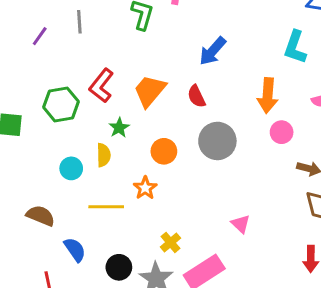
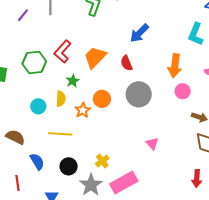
orange star: (145, 188) -> (83, 110), moved
pink triangle: (241, 224) -> (152, 143), moved
black circle: (119, 267) -> (69, 166), moved

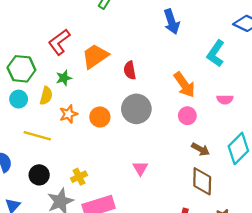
blue arrow: (139, 33) -> (172, 22), moved, turned -75
green hexagon: (34, 63) -> (21, 69), moved
orange arrow: (175, 66) -> (184, 85), turned -55
orange circle: (102, 99) -> (100, 117), moved

